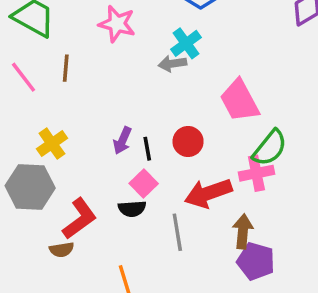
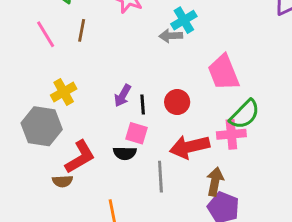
pink square: (144, 184) -> (136, 133), turned -35

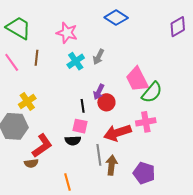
cyan cross: (184, 20) -> (76, 61), moved
gray arrow: (171, 36) -> (99, 57), turned -56
purple arrow: (123, 96) -> (99, 92), moved
green semicircle: (245, 114) -> (152, 92), moved
brown arrow: (215, 182) -> (112, 165), moved

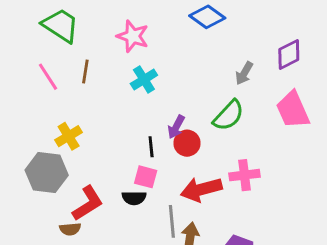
purple diamond: (178, 27) -> (289, 54), moved
gray arrow: (99, 57) -> (244, 73), moved
pink trapezoid: (137, 79) -> (293, 110), moved
green semicircle: (152, 92) -> (228, 115), moved

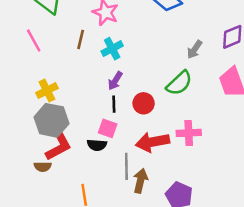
brown line: (85, 72) -> (81, 39), moved
purple arrow: (176, 127) -> (115, 81), moved
gray hexagon: (47, 173) -> (51, 120), moved

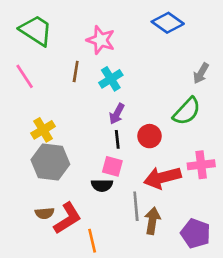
red L-shape: (59, 147) -> (68, 218), moved

